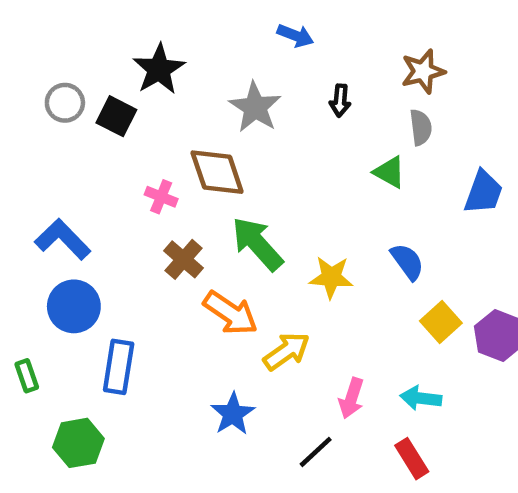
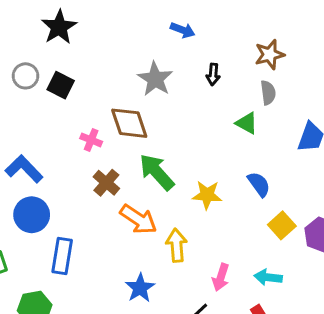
black star: (159, 69) -> (59, 27), moved
yellow arrow: (286, 351) -> (177, 245), turned -60

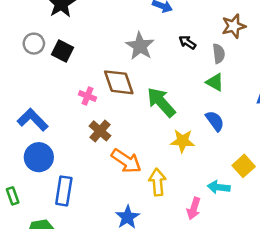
black arrow: (213, 74) -> (187, 42), turned 119
gray semicircle: (268, 93) -> (219, 54), moved
green arrow: (157, 172) -> (161, 102), moved
blue semicircle: (259, 184) -> (215, 121), moved
cyan arrow: (268, 277) -> (219, 187), moved

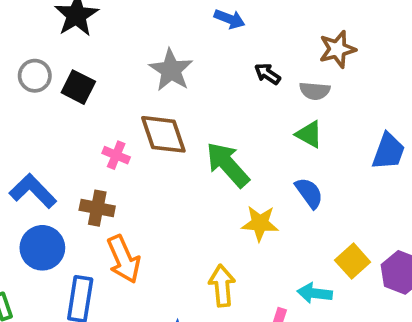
gray star: (140, 46) -> (171, 70), moved
gray semicircle: (219, 54) -> (315, 91), turned 102
brown cross: (100, 131) -> (97, 208), moved, turned -30
orange arrow: (126, 161) -> (124, 259), moved, turned 32

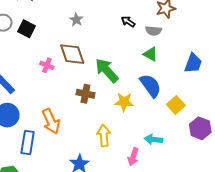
gray star: (171, 70) -> (76, 20), size x0.6
blue semicircle: (309, 193) -> (150, 86), size x1.4
brown cross: (97, 208) -> (85, 94), moved
yellow square: (353, 261) -> (176, 105), moved

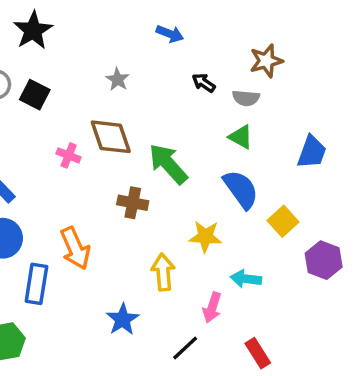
yellow star: (124, 102) -> (205, 237), moved

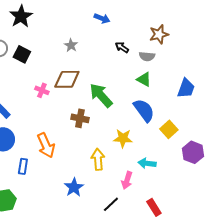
brown diamond: (111, 137) -> (67, 79), turned -72
blue rectangle: (36, 284) -> (23, 166), size x0.7

